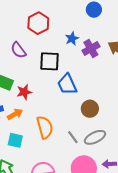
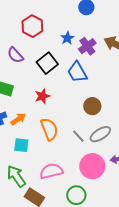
black square: (49, 61) -> (47, 63), turned -35
blue trapezoid: (67, 84) -> (77, 72), moved
red star: (24, 92) -> (42, 96), moved

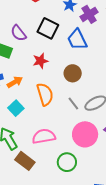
purple semicircle: (15, 55) -> (18, 33), moved
black square: (47, 63) -> (48, 28), turned -30
brown circle: (92, 106) -> (73, 73), moved
cyan square: (21, 145) -> (16, 108), turned 35

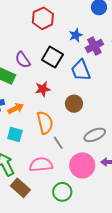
gray line: (73, 103) -> (58, 143), moved
cyan square: (16, 108) -> (15, 135), turned -35

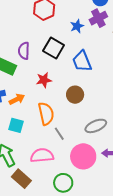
purple cross: (94, 46) -> (98, 18), moved
purple semicircle: (23, 60) -> (24, 51), turned 36

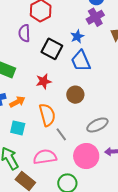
blue star: (77, 26) -> (77, 36), moved
purple semicircle: (24, 51) -> (24, 33), moved

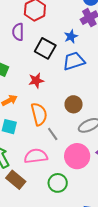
blue trapezoid: (81, 61) -> (74, 61), turned 95
brown circle: (75, 95) -> (74, 104), moved

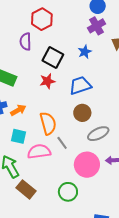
blue star: (71, 36) -> (85, 52), moved
blue trapezoid: (74, 61) -> (80, 85), moved
red star: (36, 81) -> (47, 81), moved
pink semicircle: (36, 156) -> (39, 152), moved

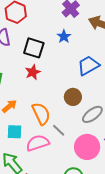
blue trapezoid: (80, 85) -> (88, 66), moved

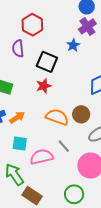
blue star: (64, 36) -> (73, 45), moved
orange semicircle: (41, 114) -> (57, 117), moved, turned -50

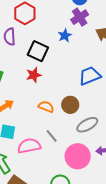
orange semicircle: (57, 117) -> (46, 107), size x0.7

